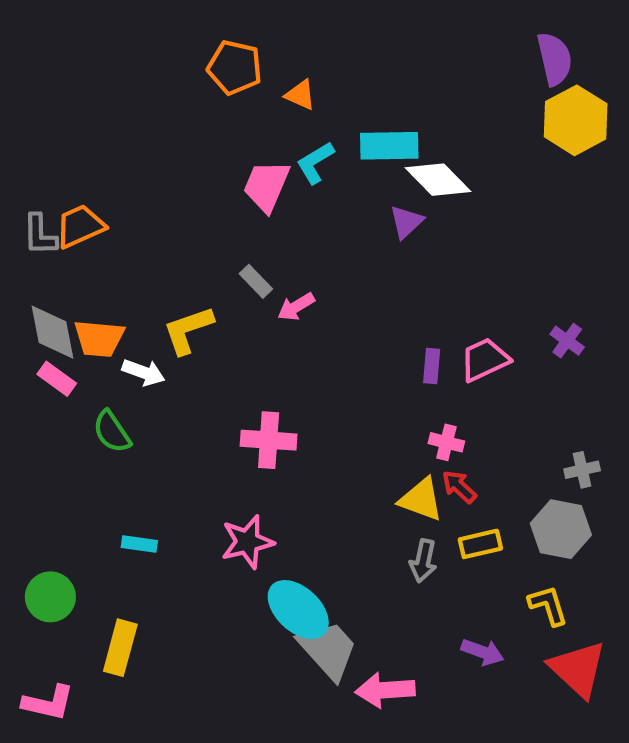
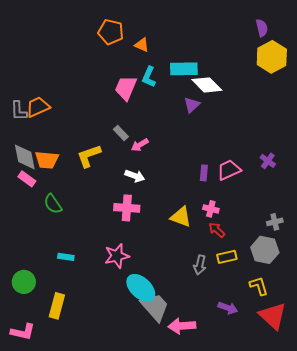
purple semicircle: (555, 59) -> (262, 28), size x0.7
cyan L-shape: (315, 163) -> (149, 77), turned -35
white arrow: (144, 372) -> (135, 176), moved
yellow triangle: (421, 499) -> (181, 217), moved

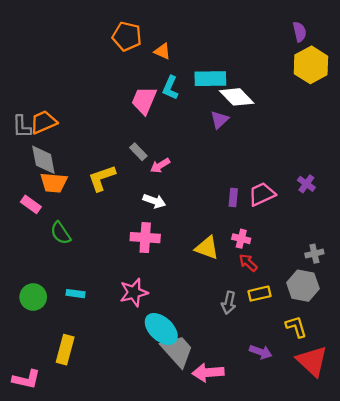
gray diamond: (25, 157) -> (43, 160), moved
green circle: (24, 282) -> (33, 297), moved

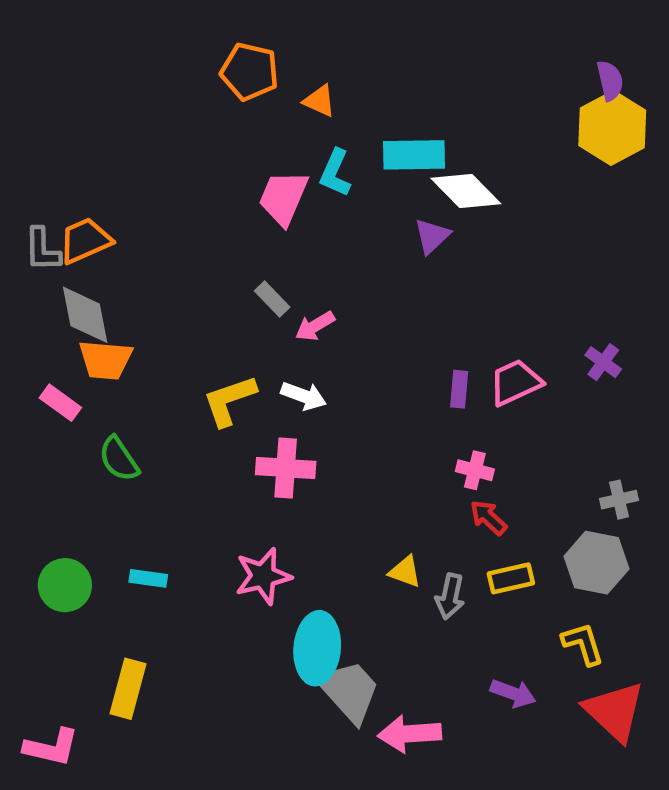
purple semicircle: (300, 32) -> (610, 81), moved
yellow L-shape: (102, 178) -> (229, 400), moved
yellow triangle: (207, 248) -> (405, 572), moved, size x0.7
cyan ellipse: (161, 329) -> (317, 648), turned 52

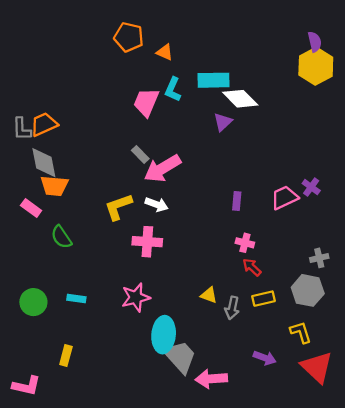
pink arrow: (315, 326) -> (162, 168), size x1.8
pink trapezoid: (515, 382) -> (284, 198), moved
yellow rectangle: (128, 689) -> (66, 356), size x0.7

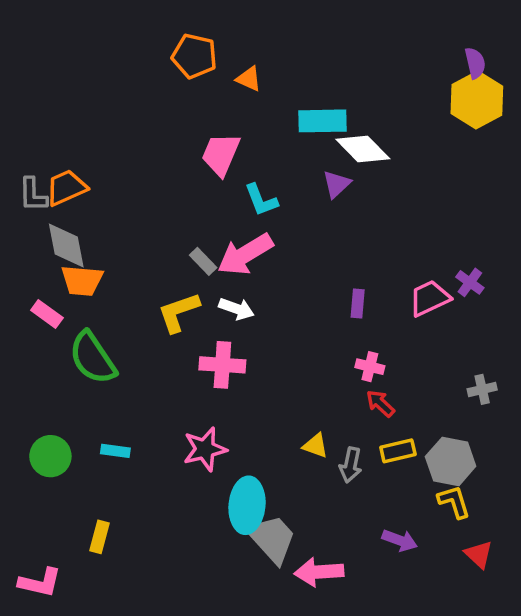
cyan L-shape: (173, 89) -> (261, 200), moved, turned -45
gray rectangle: (140, 155) -> (203, 261), moved
green semicircle: (61, 237) -> (93, 358), size x1.5
gray hexagon: (308, 290) -> (451, 461), moved
red triangle: (317, 367) -> (479, 554), size x0.6

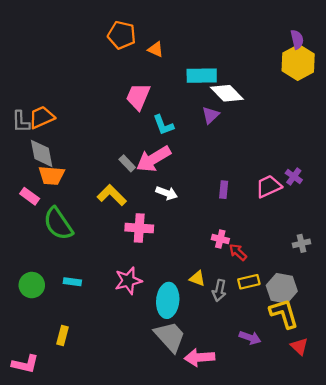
white arrow: (236, 309) -> (167, 193), moved
yellow L-shape: (179, 312) -> (112, 195), turned 64
pink cross: (370, 367) -> (220, 239), moved
yellow L-shape: (454, 502) -> (284, 314), size x1.4
cyan ellipse: (247, 505) -> (168, 300), moved

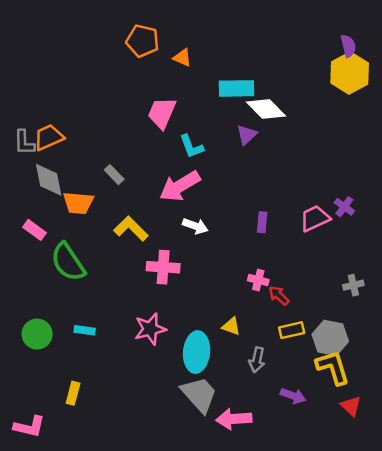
gray rectangle: (127, 163) -> (114, 175), moved
orange trapezoid: (52, 175) -> (78, 203), moved
gray arrow: (219, 291) -> (257, 360), moved

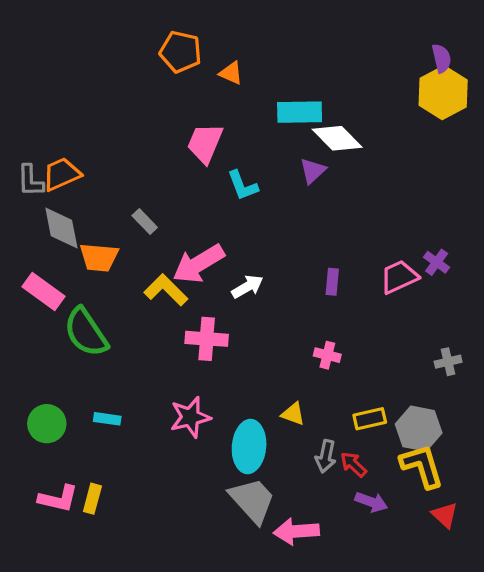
pink arrow: (180, 186) -> (198, 264), moved
white arrow: (195, 226) -> (247, 287), turned -50
pink rectangle: (35, 230) -> (44, 292), size x1.4
red arrow: (279, 295) -> (353, 464), moved
pink L-shape: (29, 427) -> (58, 499), moved

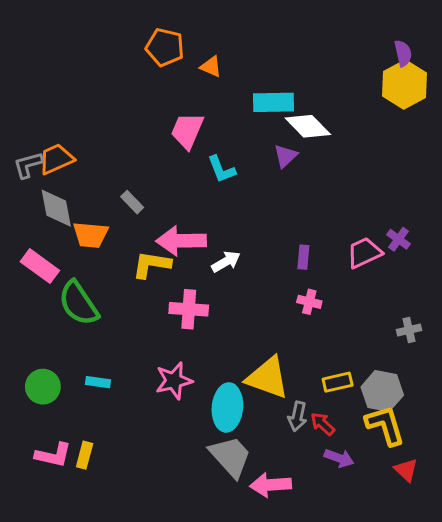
gray L-shape: (30, 181) -> (28, 165), turned 76
pink arrow: (198, 264) -> (181, 241), turned 30
yellow L-shape: (166, 290) -> (152, 265), turned -36
pink cross: (327, 355) -> (309, 302), moved
yellow triangle: (293, 414) -> (268, 378), size x2.0

